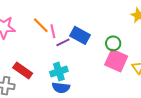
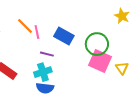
purple line: (63, 42) -> (47, 54), moved, turned 40
green circle: (113, 43) -> (97, 44), size x1.5

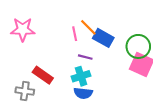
orange line: (25, 26) -> (88, 27), moved

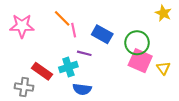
orange line: (88, 27) -> (62, 18), moved
cyan cross: (81, 76) -> (68, 67), moved

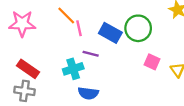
green circle: (137, 43) -> (138, 28), moved
pink square: (140, 61) -> (152, 62), size x0.6
red rectangle: (42, 71) -> (28, 69), moved

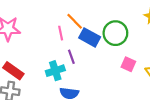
orange line: (66, 16) -> (75, 21), moved
purple line: (91, 54) -> (71, 57), turned 56

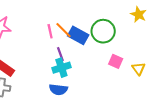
orange line: (75, 21) -> (64, 30), moved
cyan cross: (55, 71) -> (61, 68), moved

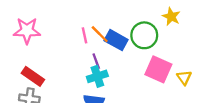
yellow star: (139, 15) -> (171, 17), moved
pink square: (116, 61) -> (158, 69), size x1.6

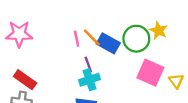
yellow star: (171, 17) -> (159, 30), moved

